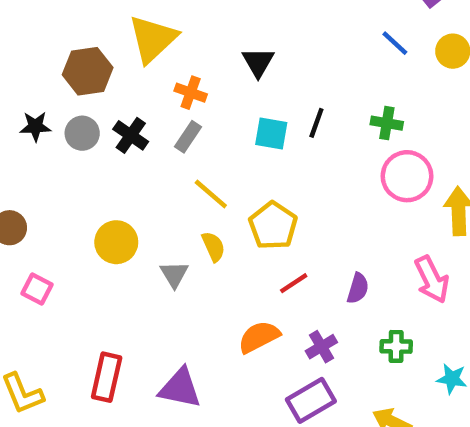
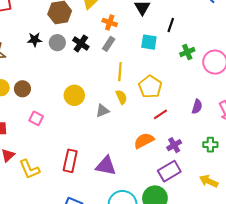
black line: (316, 123) -> (171, 25), moved
green cross: (387, 123) -> (187, 52), moved, turned -32
yellow line: (211, 194) -> (120, 72), turned 54
gray triangle: (174, 274) -> (102, 111), turned 40
purple semicircle: (358, 288) -> (197, 107), moved

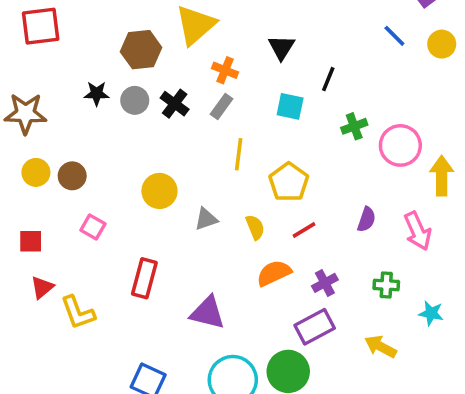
yellow semicircle: (121, 97) -> (255, 227), moved
red rectangle: (70, 161) -> (144, 278), moved

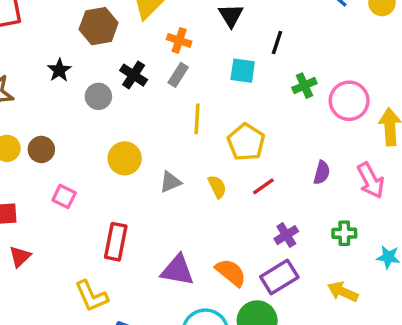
black star: (97, 93) -> (59, 70), turned -30
gray circle: (135, 100) -> (98, 96), moved
orange semicircle: (274, 273) -> (231, 272), moved, turned 68
yellow L-shape: (78, 313) -> (91, 296), moved

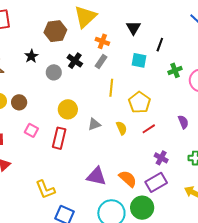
purple semicircle: (322, 173) -> (183, 122), turned -40
purple cross: (286, 235) -> (161, 158), turned -32
red rectangle: (116, 242) -> (59, 138), moved

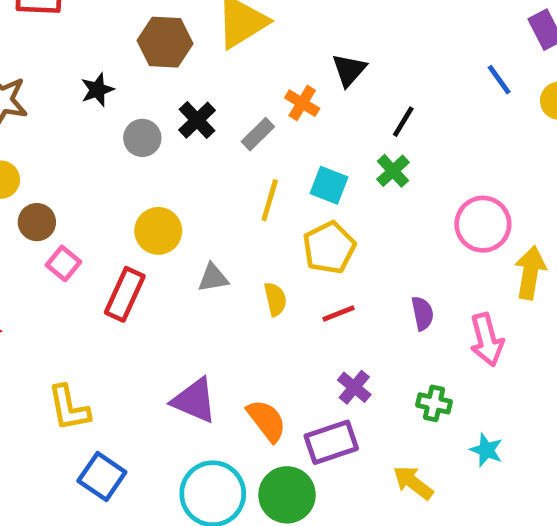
orange cross: (102, 41) -> (302, 103), moved
cyan square: (139, 60) -> (329, 185), moved
green cross: (175, 70) -> (393, 171), moved, turned -32
brown circle: (19, 102) -> (37, 222), moved

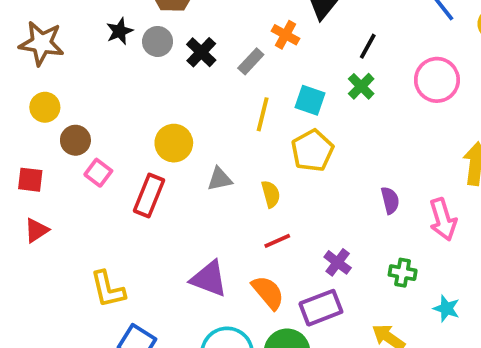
gray circle: (142, 138) -> (158, 41), moved
pink circle: (483, 224) -> (437, 80), moved
red line: (339, 313) -> (277, 241), moved

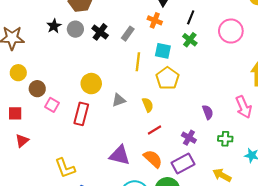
orange cross: (285, 35) -> (155, 20), moved
purple semicircle: (390, 200) -> (208, 112), moved

